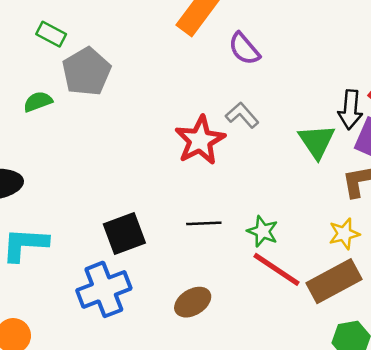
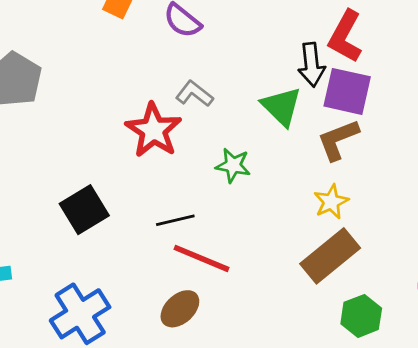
green star: (263, 231) -> (233, 165), moved
black square: (124, 234) -> (84, 210), moved
red line: (277, 269) -> (201, 258), moved

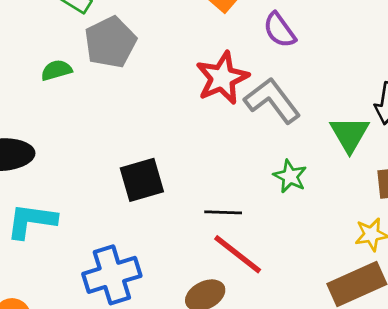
gray L-shape: (194, 94) -> (272, 101), size x1.6
red star: (154, 130) -> (222, 78), moved

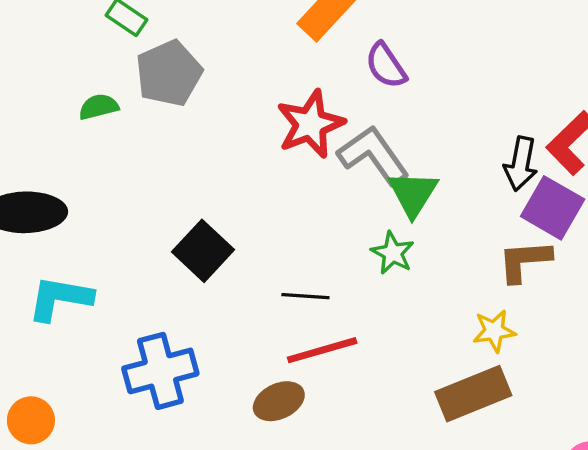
green triangle: (349, 134) -> (413, 194), moved
black square: (142, 180) -> (203, 251), turned -33
red line: (238, 254) -> (322, 350), turned -56

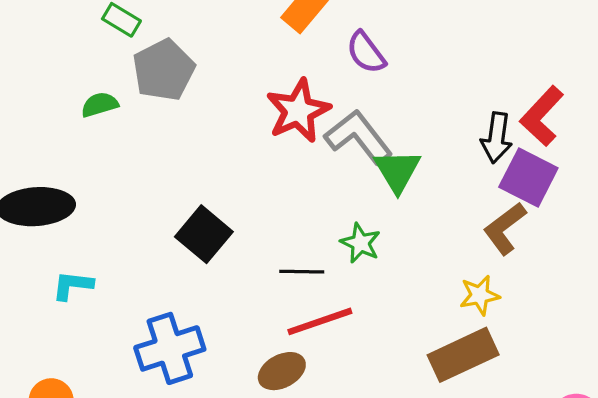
green star: (393, 253) -> (360, 243), moved
brown L-shape: (524, 261) -> (505, 228), turned -30
cyan L-shape: (60, 298) -> (73, 285), size x0.7

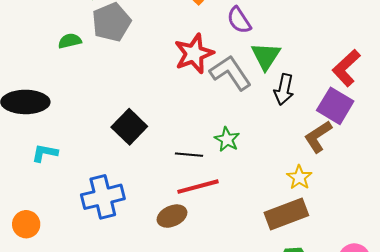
black arrow: (497, 138) -> (284, 89), moved
green triangle: (397, 171) -> (266, 56), moved
yellow star: (480, 295) -> (299, 177), turned -30

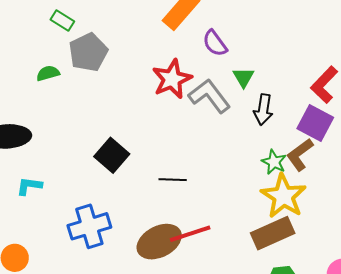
green triangle: (266, 56) -> (243, 77), size x0.7
green star: (227, 139) -> (274, 162), moved
yellow star: (299, 177) -> (283, 196), size x1.8
red line: (198, 187) -> (190, 234), moved
brown ellipse: (172, 216) -> (159, 242), size x1.5

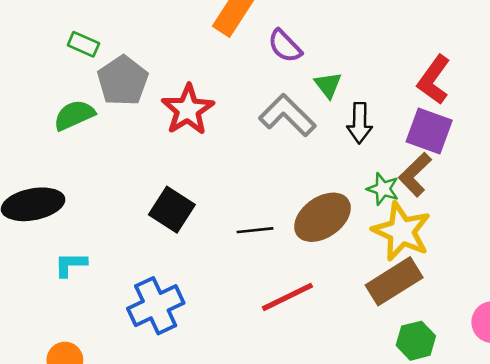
green semicircle: (48, 73) -> (74, 115), size x1.4
red star: (172, 79) -> (188, 110), moved
brown ellipse: (159, 242) -> (322, 217), moved

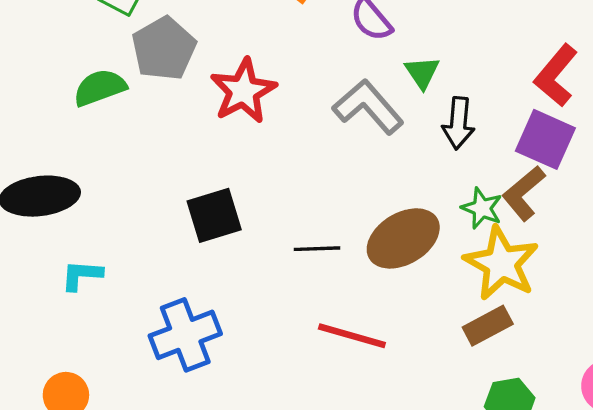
black square: (172, 210) -> (214, 215), turned 36
brown rectangle: (394, 281) -> (488, 326), size x0.7
red line: (287, 297) -> (352, 336), turned 38

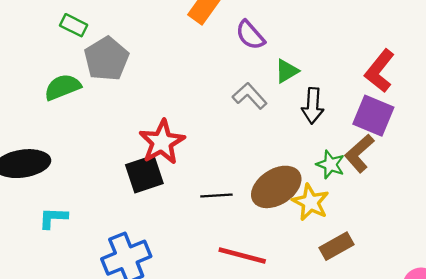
green triangle: (422, 72) -> (287, 71), turned 35
red star: (243, 91) -> (162, 142), moved
gray L-shape: (368, 107) -> (250, 96), size x0.7
yellow star: (501, 263) -> (311, 202), moved, size x0.7

